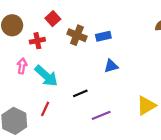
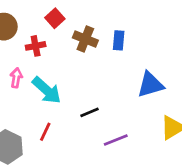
blue rectangle: (103, 36) -> (119, 40), turned -72
blue triangle: (111, 66) -> (150, 85), moved, size x1.5

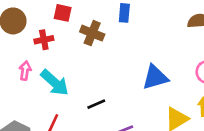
red square: (55, 18) -> (63, 13), turned -36
blue rectangle: (119, 40) -> (124, 13), moved

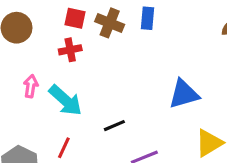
brown cross: (92, 33) -> (110, 23), moved
red cross: (44, 40) -> (70, 50), moved

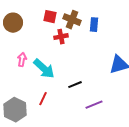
blue rectangle: (148, 18) -> (94, 25), moved
red cross: (70, 50) -> (61, 37), moved

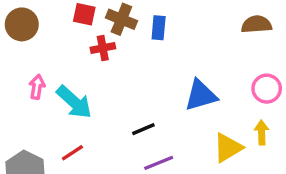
black line: (75, 85) -> (143, 129), moved
red line: (43, 99) -> (72, 153), turned 32

